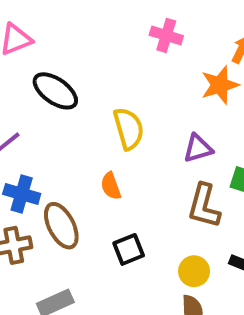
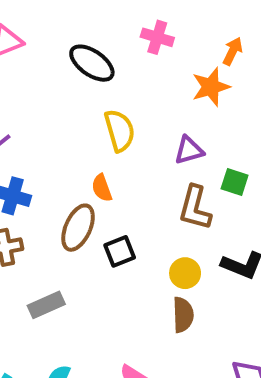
black ellipse: (55, 91) -> (92, 63), moved
brown ellipse: (61, 226) -> (78, 228), moved, turned 51

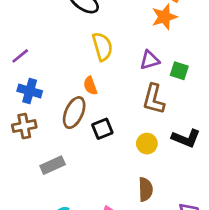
green square: (235, 182) -> (179, 71), moved
brown semicircle: (183, 315) -> (146, 189), moved

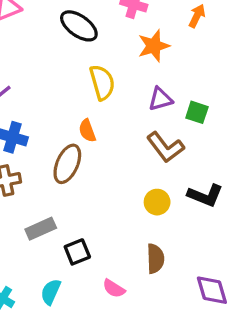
orange star: (164, 17) -> (154, 46), moved
brown L-shape: (154, 99) -> (165, 147), turned -52
black square: (102, 129) -> (77, 252), moved

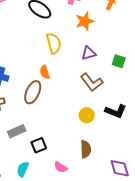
green square: (197, 112) -> (119, 61), moved

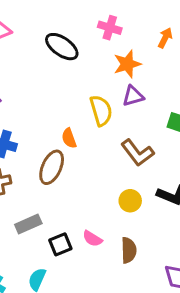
yellow semicircle: (54, 43) -> (101, 111), moved
purple triangle: (89, 53) -> (133, 96), moved
pink semicircle: (61, 167) -> (92, 239), moved

